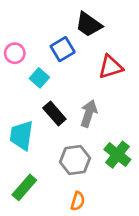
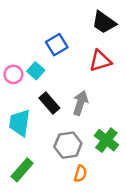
black trapezoid: (89, 24) -> (104, 22), moved
pink circle: (15, 53) -> (13, 74), moved
orange semicircle: (78, 201) -> (80, 174), moved

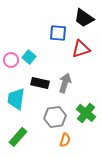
blue square: (57, 45) -> (58, 33), moved, turned 36
black rectangle: (49, 103) -> (40, 83), turned -36

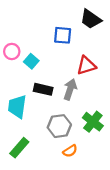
red triangle: (81, 49) -> (86, 66), moved
pink circle: (11, 60) -> (12, 51), moved
orange semicircle: (65, 140) -> (70, 151), turned 40

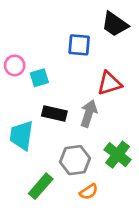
cyan square: (31, 61) -> (39, 78), turned 32
green rectangle: (19, 148) -> (41, 186), moved

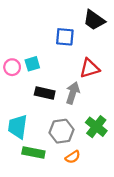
pink circle: (15, 65) -> (12, 67), moved
cyan trapezoid: (21, 135) -> (18, 127), moved
green rectangle: (41, 186) -> (33, 152), turned 60

